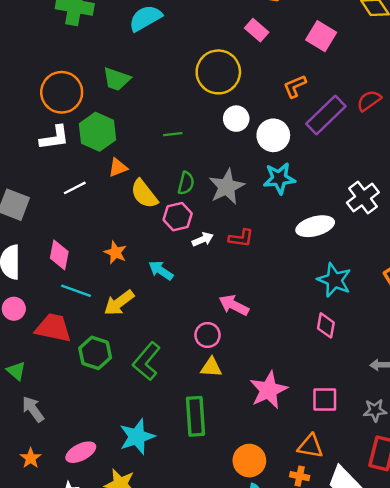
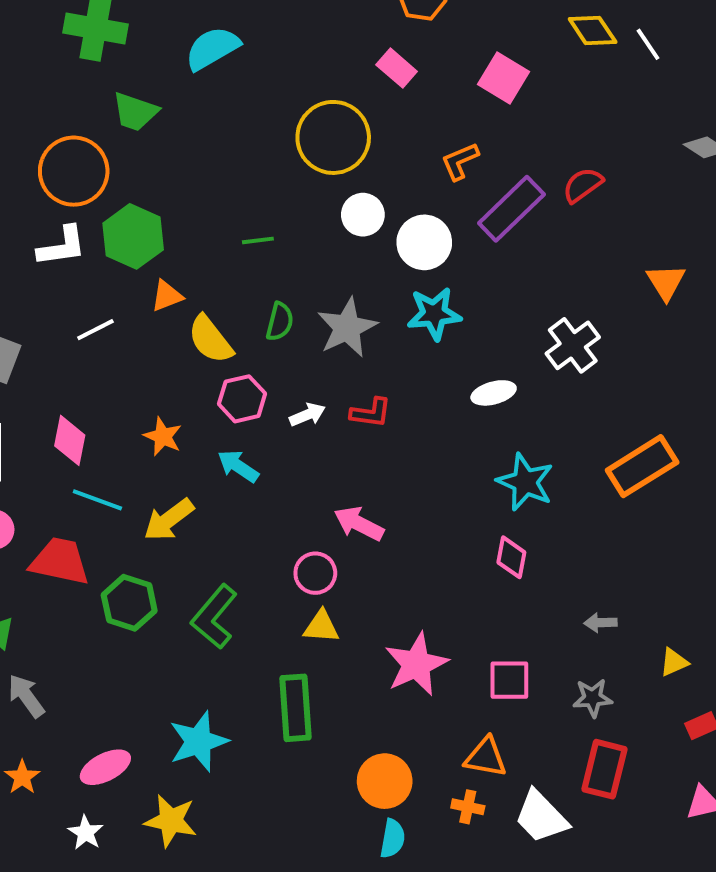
green trapezoid: (117, 79) -> (135, 112), moved
pink hexagon: (178, 217) -> (242, 399), moved
white ellipse: (315, 226) -> (494, 393), size x0.7

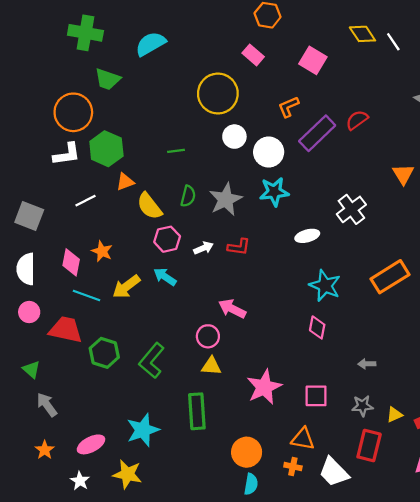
orange star: (163, 436) -> (102, 251), moved
yellow arrow: (169, 520) -> (126, 287), moved
yellow triangle: (674, 662) -> (394, 415), moved

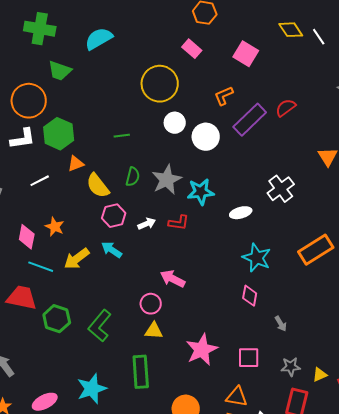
cyan star: (274, 192) -> (201, 192), moved
gray arrow: (367, 364) -> (281, 324), moved, turned -119

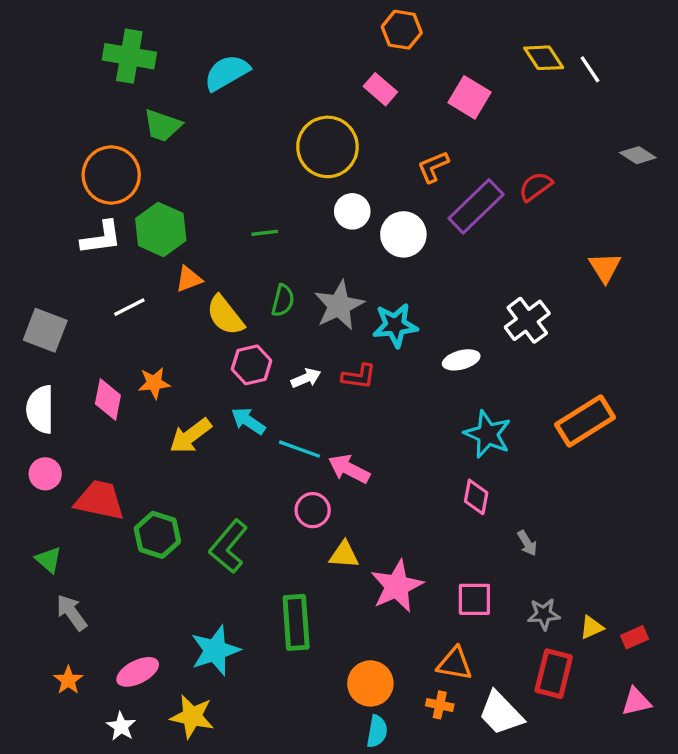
orange star: (55, 227) -> (154, 383), turned -30
cyan line: (41, 267) -> (299, 449), moved
yellow triangle: (154, 331) -> (344, 555), moved

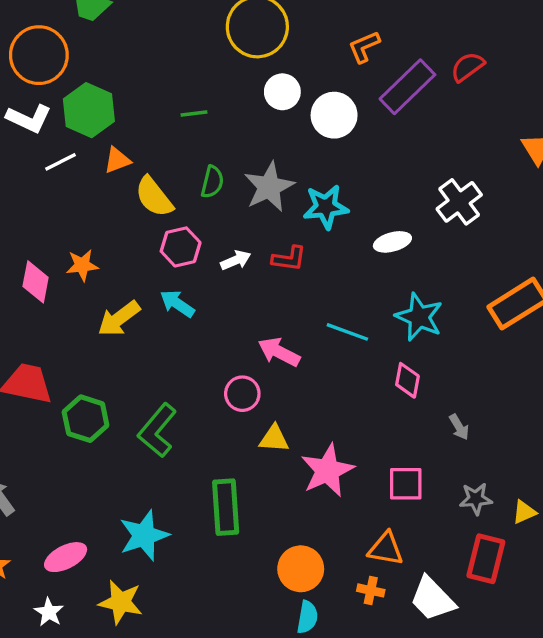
white L-shape: (101, 238) -> (29, 118), turned 33
white line: (129, 307) -> (61, 162), moved
cyan line: (299, 449) -> (347, 332), moved

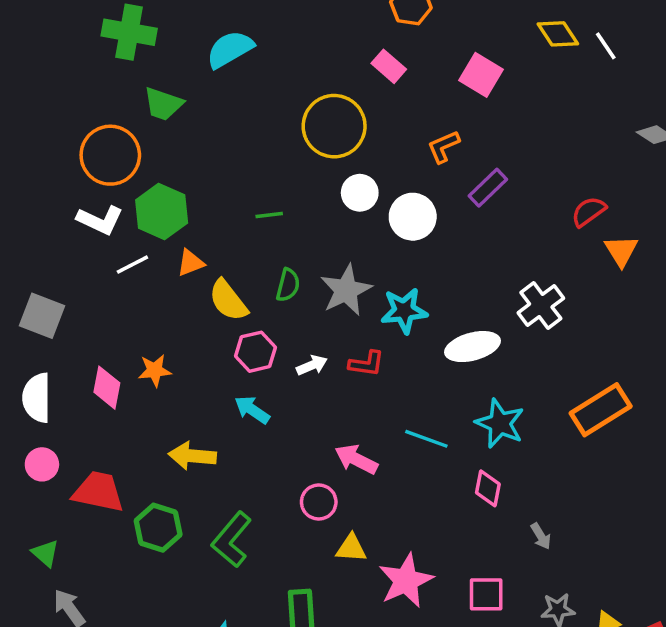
red semicircle: (467, 67) -> (589, 212), moved
purple rectangle: (407, 87) -> (488, 188), size x0.7
white ellipse: (392, 242) -> (472, 347), size x1.4
yellow arrow: (119, 319) -> (192, 456), moved, turned 42

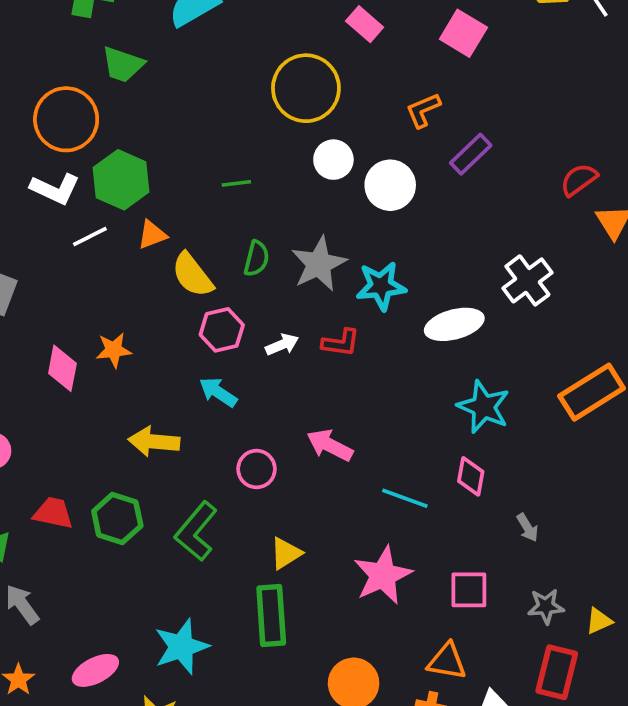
cyan line: (426, 439) -> (405, 498), moved
red trapezoid: (98, 492) -> (53, 513), moved, size x0.7
pink circle: (319, 502) -> (257, 469), moved
yellow triangle: (351, 548) -> (286, 553), moved, turned -36

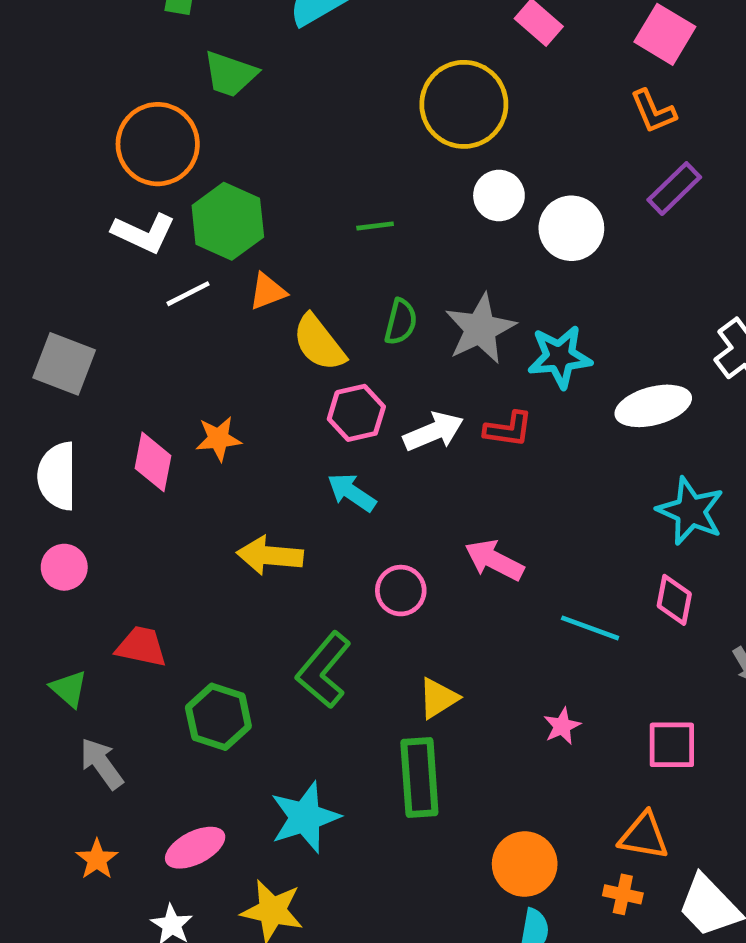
orange L-shape: (423, 110) -> (653, 111), moved, turned -90
white arrow: (282, 345) -> (433, 432), size x1.4
green hexagon: (117, 518) -> (218, 717), moved
pink star: (383, 575) -> (562, 726), size x0.5

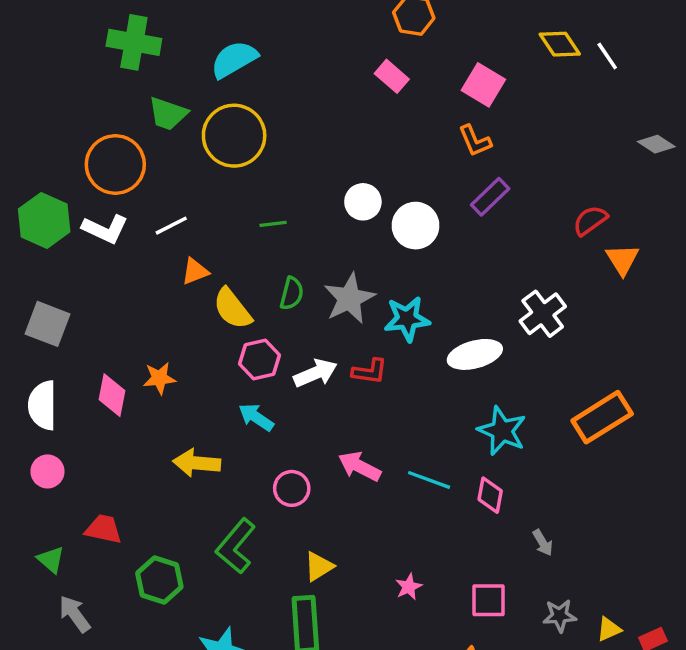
yellow circle: (464, 104) -> (234, 136), moved
green hexagon: (228, 221) -> (44, 220), moved
white line: (188, 294) -> (171, 226), moved
cyan line: (590, 628) -> (429, 480), moved

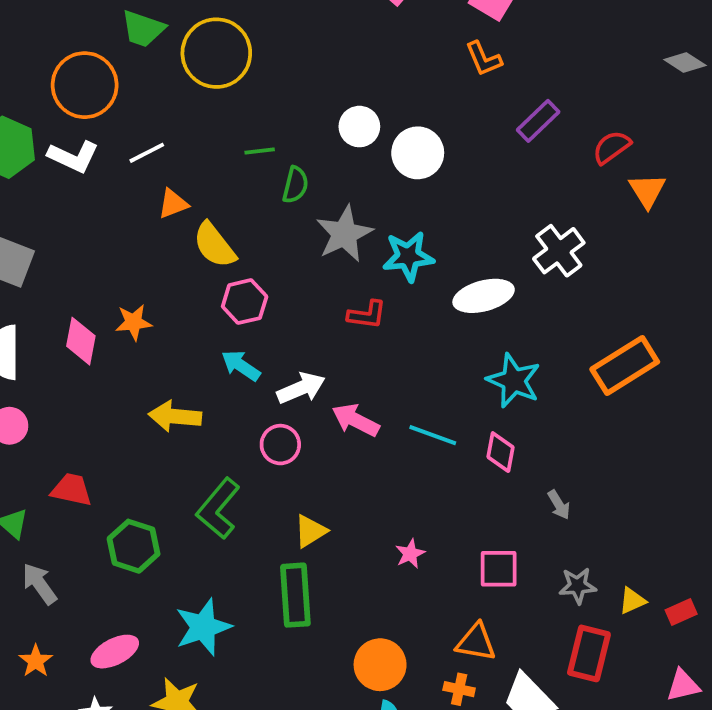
purple rectangle: (490, 197) -> (538, 121), moved
green semicircle: (292, 293) -> (295, 185), moved
white arrow: (315, 373) -> (301, 388), moved

